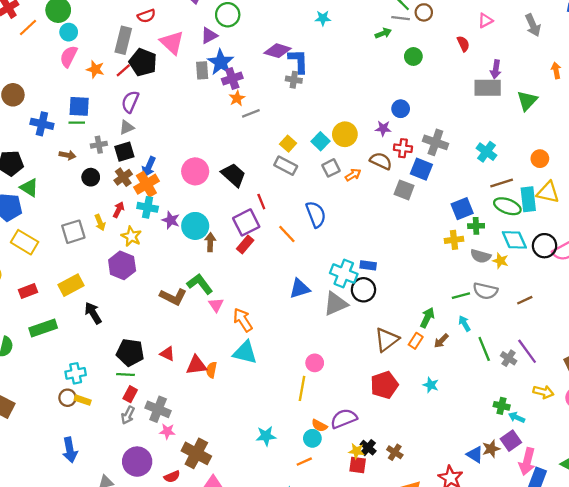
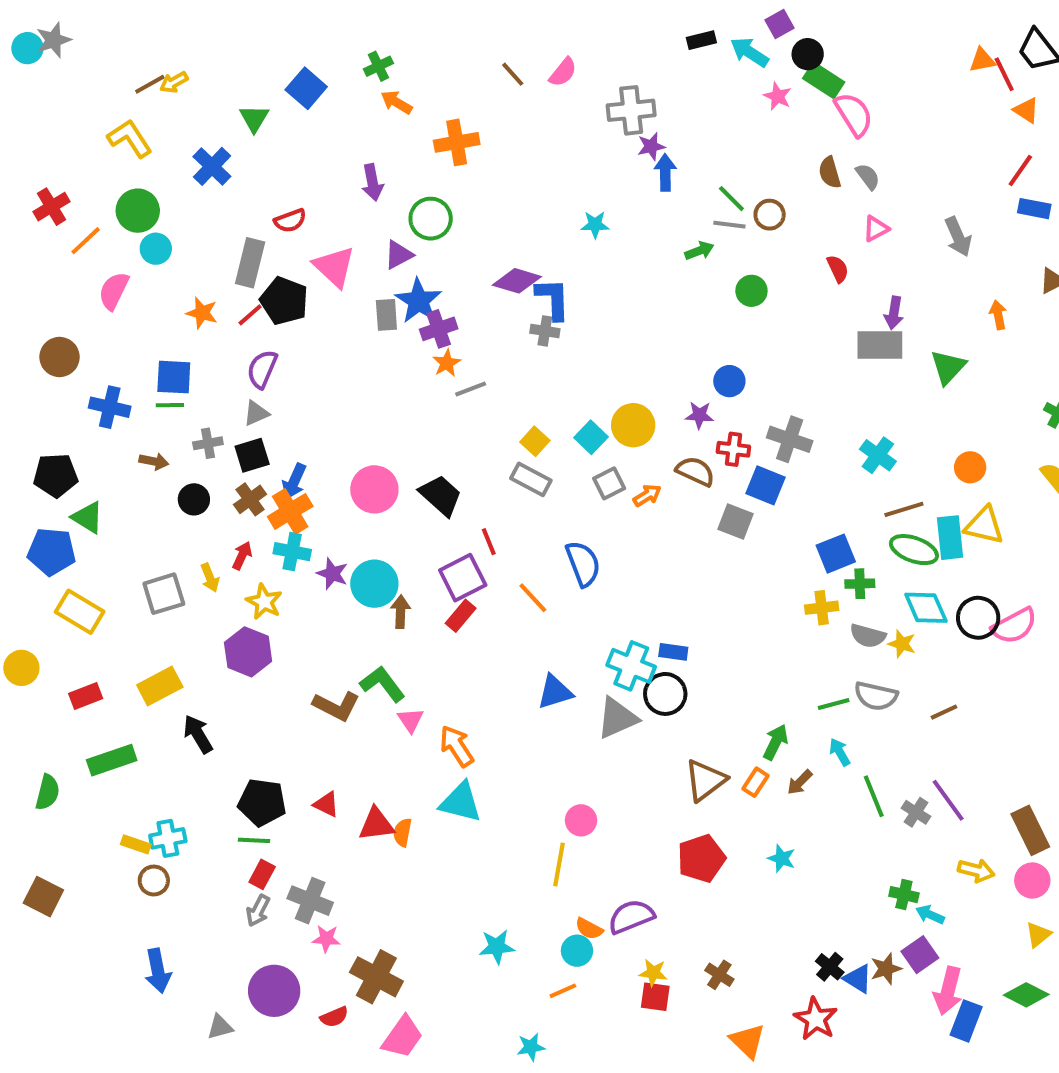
pink semicircle: (69, 56) -> (114, 291), moved
yellow rectangle: (83, 400) -> (136, 844), moved
black cross: (368, 448) -> (830, 967), moved

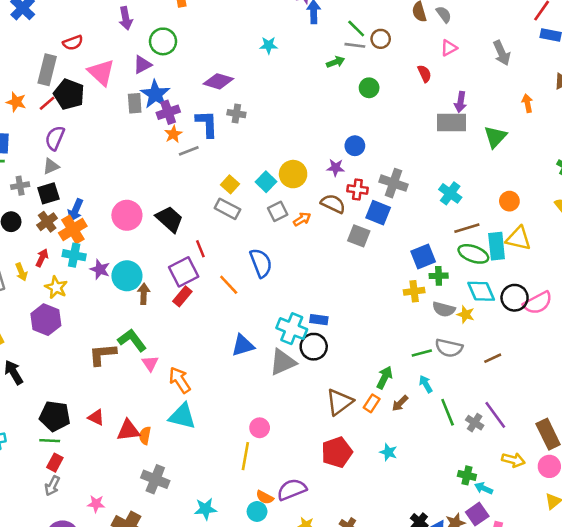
blue L-shape: (553, 299) -> (207, 124), moved
brown L-shape: (336, 706) -> (102, 354), turned 148
gray cross: (310, 901) -> (155, 479), moved

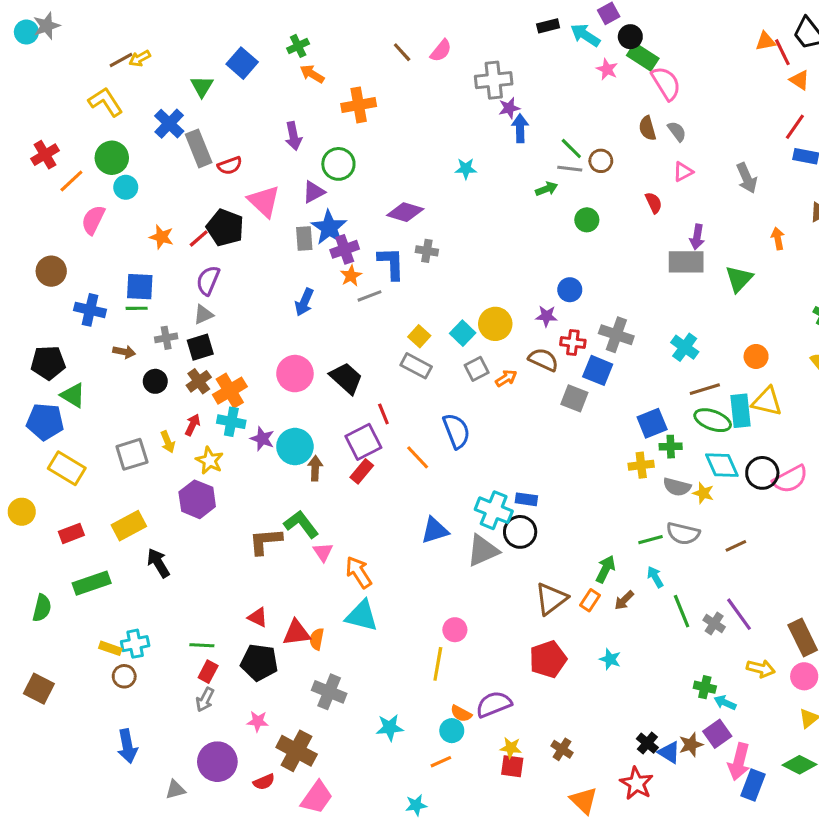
gray rectangle: (47, 70) -> (199, 148), moved, turned -36
blue arrow: (75, 210) -> (304, 302), moved
black pentagon: (55, 416) -> (259, 662), moved

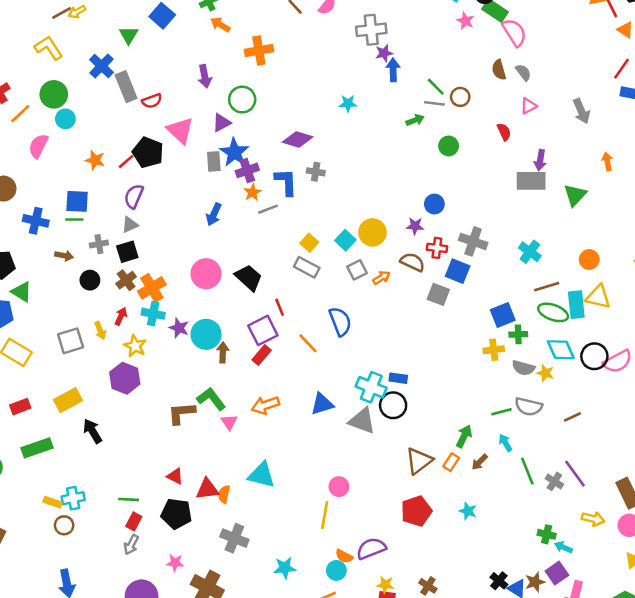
gray triangle: (483, 551) -> (362, 421), turned 44
orange arrow: (359, 572) -> (265, 405), moved, turned -76

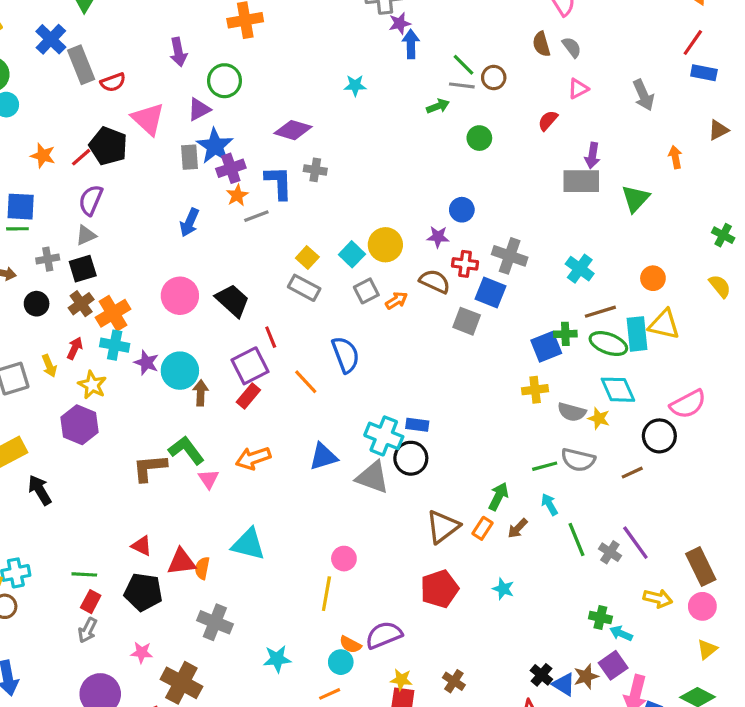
red semicircle: (504, 132) -> (548, 121), turned -114
green cross: (518, 334) -> (565, 334), moved
black circle: (594, 356) -> (659, 436), moved

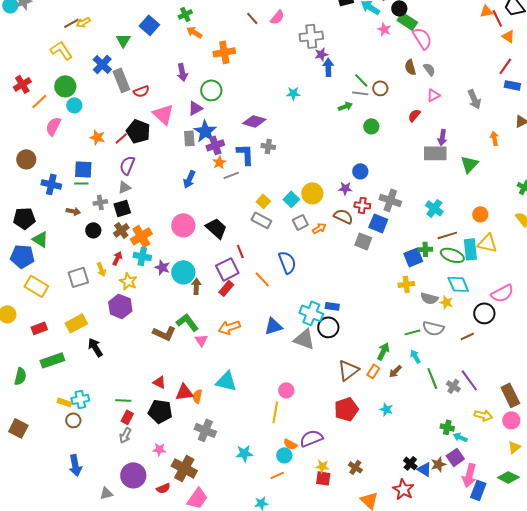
brown L-shape: (150, 468) -> (164, 333), turned -150

